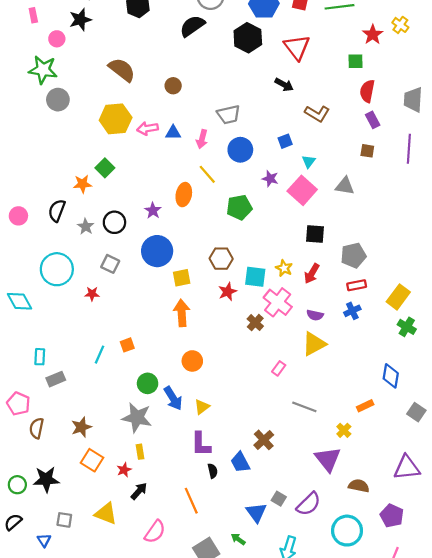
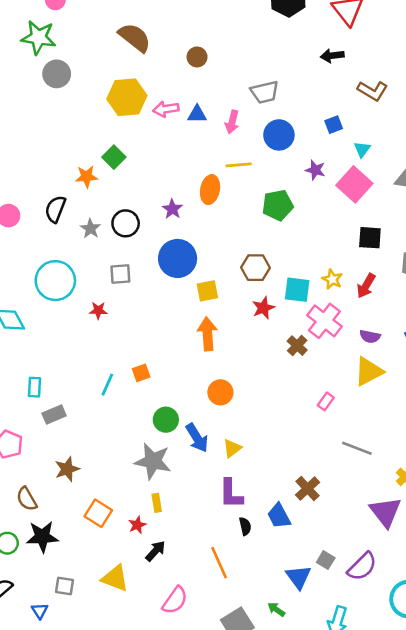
black arrow: (284, 85) -> (332, 56), turned 144
yellow line: (207, 174) -> (239, 165), turned -54
gray square: (110, 264) -> (120, 274), turned -30
brown star: (81, 427) -> (67, 469), moved
brown semicircle: (37, 428) -> (27, 499), moved, turned -42

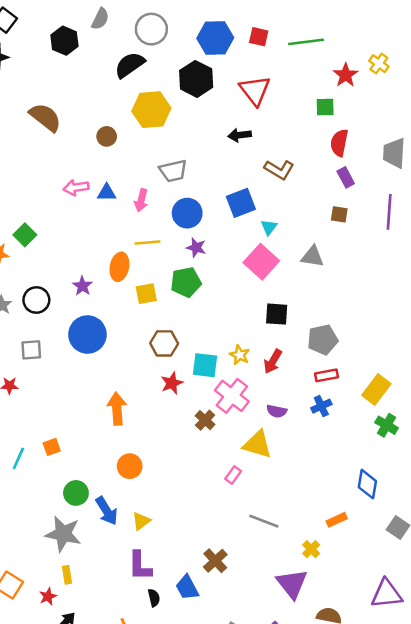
yellow hexagon: (127, 97) -> (151, 110), moved
blue square: (334, 125) -> (241, 203), size x1.6
purple star: (315, 170) -> (196, 248), moved
yellow square: (207, 291) -> (146, 294), moved
yellow triangle: (369, 372) -> (257, 444), moved, turned 44

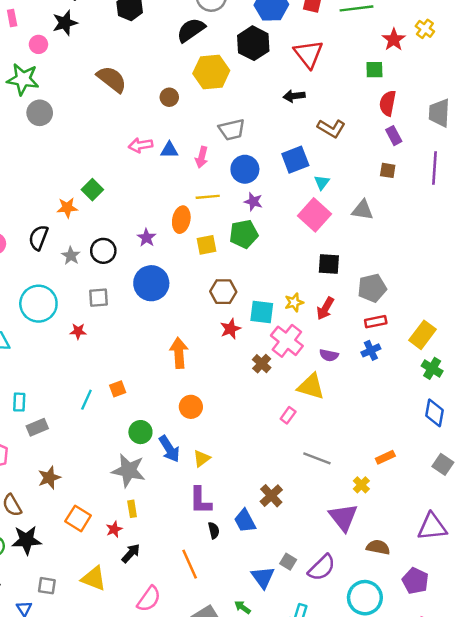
yellow star: (240, 355) -> (294, 302), turned 30
blue diamond: (367, 484) -> (435, 413), moved

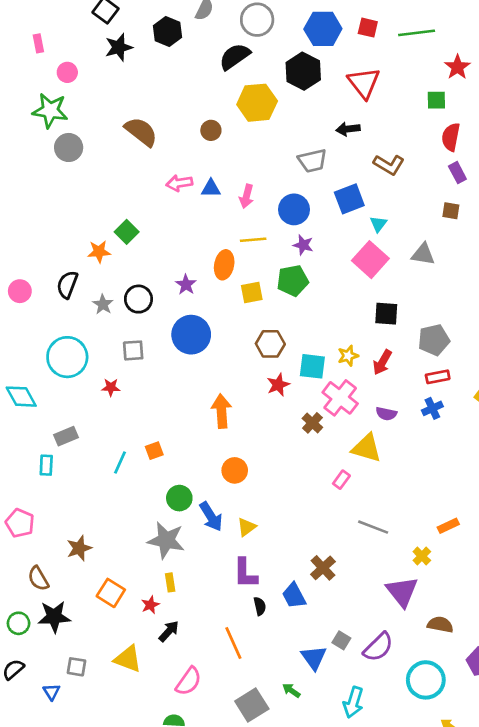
black star: (65, 23) -> (119, 47), moved
brown semicircle: (112, 79) -> (141, 132), moved
gray trapezoid: (232, 130) -> (312, 161), moved
gray rectangle: (37, 427) -> (66, 436), moved

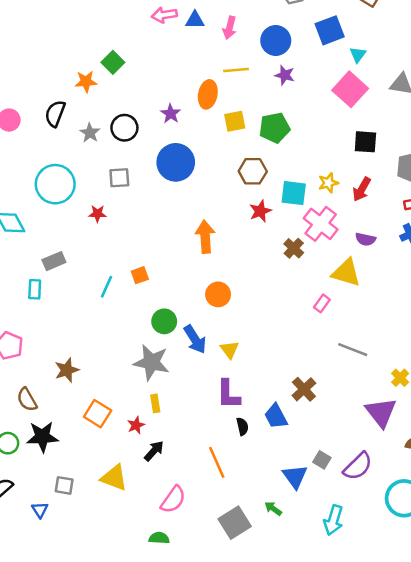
green pentagon: (293, 281) -> (274, 128), moved
yellow triangle: (247, 527) -> (230, 350), turned -30

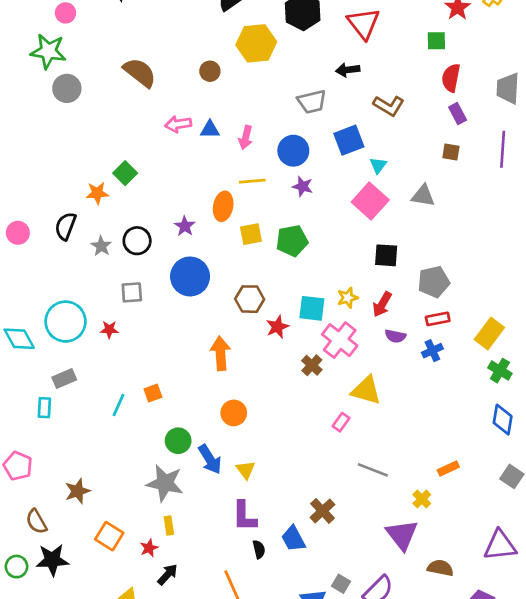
brown hexagon: (253, 171) -> (250, 299), moved
cyan circle: (55, 184) -> (66, 322), moved
purple semicircle: (365, 239) -> (395, 336), moved

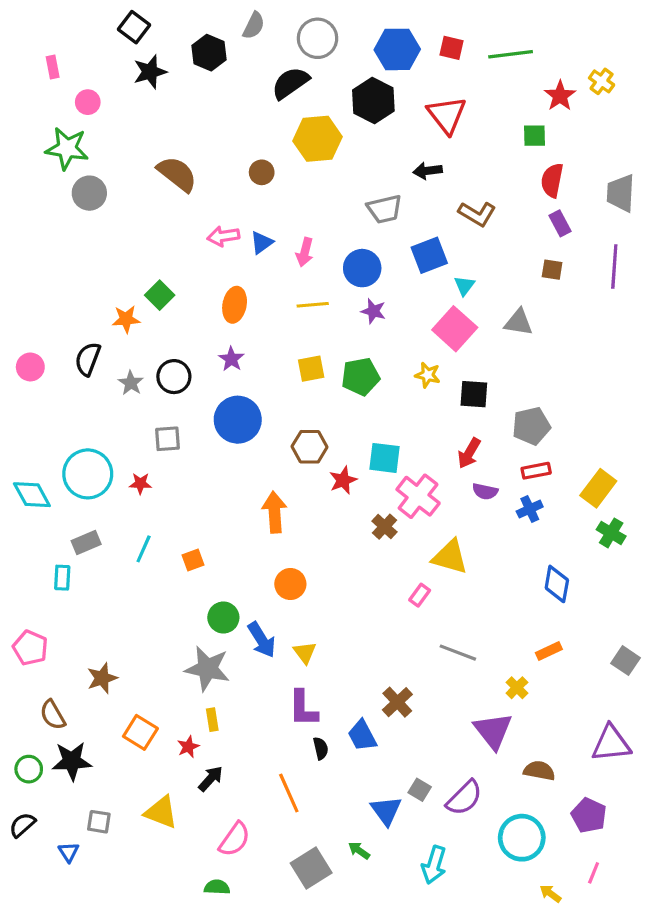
blue triangle: (210, 129) -> (262, 243), turned -36
orange ellipse: (223, 206) -> (235, 305), moved
yellow star: (348, 298) -> (428, 375), moved, turned 30
cyan line: (119, 405) -> (144, 549), moved
blue diamond: (503, 420) -> (557, 584), moved

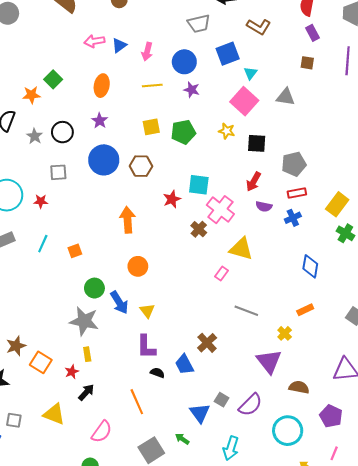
brown hexagon: (310, 447) -> (141, 166), moved
brown star: (102, 678) -> (16, 346), moved
black semicircle: (321, 748) -> (157, 373), turned -56

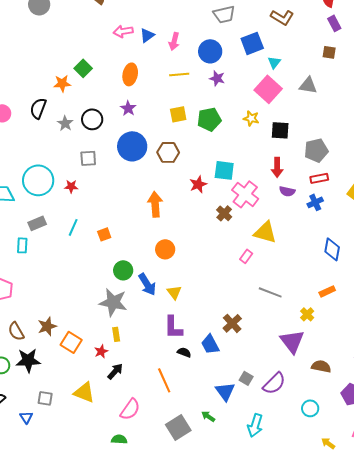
red arrow: (254, 182) -> (277, 167), turned -30
cyan circle: (288, 431) -> (310, 408), size x0.6

